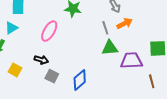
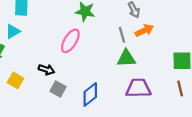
pink ellipse: (49, 31) -> (70, 41), moved
purple trapezoid: (131, 61) -> (138, 88), moved
brown line: (152, 81) -> (180, 88), moved

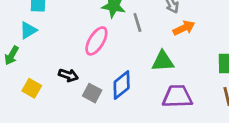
gray line: (122, 35) -> (137, 23), moved
gray square: (58, 89) -> (92, 93), moved
blue diamond: (90, 94) -> (122, 85), moved

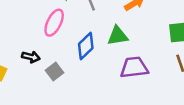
blue diamond: (122, 85) -> (86, 46), moved
gray square: (92, 93) -> (55, 72), turned 30

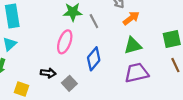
green triangle: (118, 36) -> (133, 46), moved

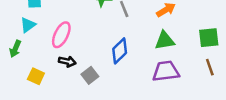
pink ellipse: (65, 42) -> (61, 35), moved

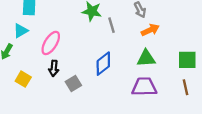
black arrow: (67, 62) -> (54, 68), turned 77

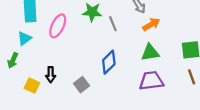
pink ellipse: (51, 43) -> (58, 26), moved
black arrow: (54, 68) -> (51, 75), moved

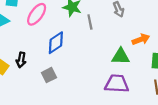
orange arrow: (151, 24) -> (141, 39), moved
blue diamond: (109, 62) -> (56, 43), moved

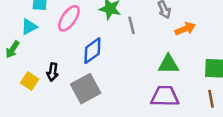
orange arrow: (141, 39) -> (185, 29), moved
gray square: (49, 75) -> (86, 89), size x1.6

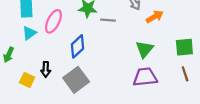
gray line: (131, 25) -> (108, 20), turned -64
cyan triangle: (29, 27) -> (29, 33), moved
green triangle: (168, 64) -> (144, 49), turned -42

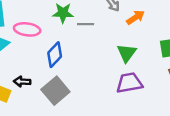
pink ellipse: (53, 21) -> (27, 29), turned 75
black arrow: (46, 69) -> (22, 82), turned 96

